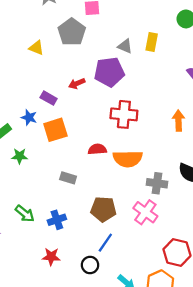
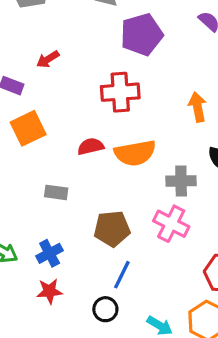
purple pentagon: (109, 72) -> (142, 35), moved
orange arrow: (178, 121) -> (198, 107), moved
red star: (51, 257) -> (50, 291), moved

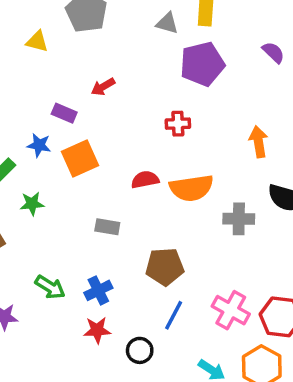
red cross: (120, 92) -> (178, 124), size x0.6
pink cross: (171, 224) -> (231, 310), moved
black circle: (105, 309) -> (140, 350), moved

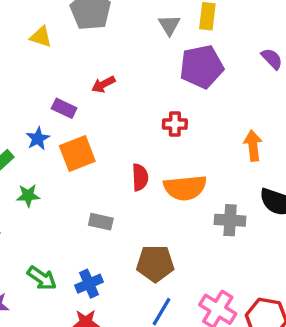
gray triangle: (167, 23) -> (169, 25), turned 40
blue star: (39, 145) -> (38, 138), turned 30
red semicircle: (145, 180) -> (140, 177), turned 96

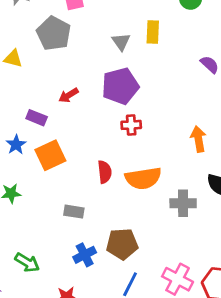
purple pentagon: (202, 67) -> (120, 86), moved
blue cross: (89, 284) -> (85, 255), moved

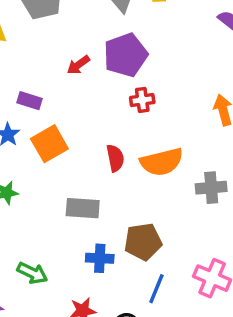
red arrow: (69, 95) -> (78, 65), moved
gray rectangle: (74, 212) -> (83, 208), size x1.4
blue cross: (85, 255) -> (100, 258), turned 35

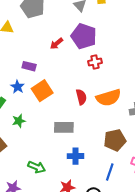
purple pentagon: (126, 55) -> (84, 36), turned -30
brown pentagon: (143, 242) -> (115, 140), moved

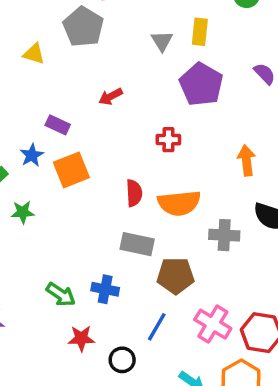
purple pentagon: (84, 36) -> (201, 84), moved
gray rectangle: (64, 127) -> (137, 244), moved
green arrow: (37, 167) -> (61, 295), moved

